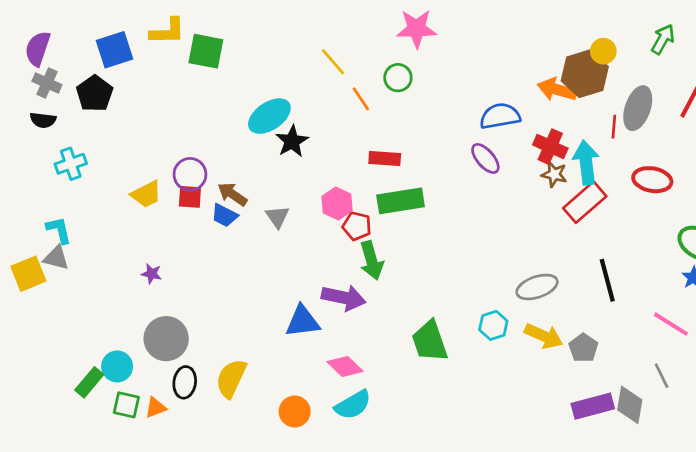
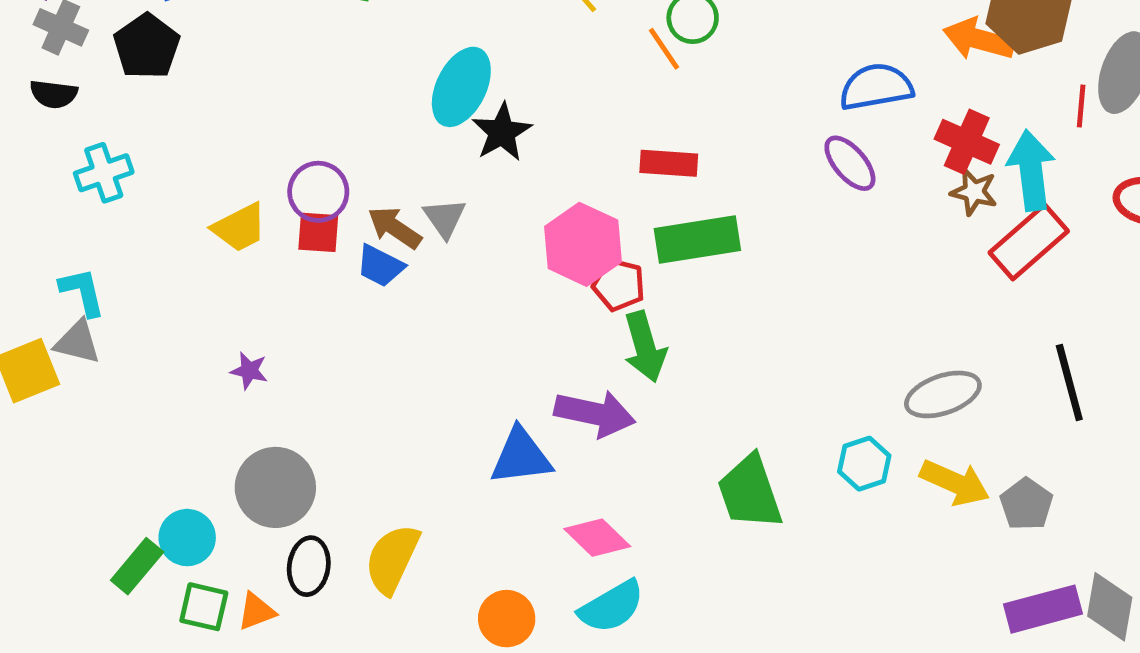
orange line: (361, 99) -> (664, 49), moved
cyan ellipse: (269, 116) -> (461, 87), turned -30
pink hexagon: (337, 204) -> (583, 244), size x1.4
gray triangle: (277, 217) -> (445, 218), moved

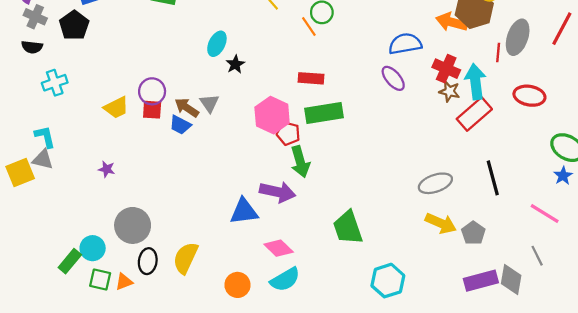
cyan ellipse: (461, 87) -> (217, 44), size x0.7
black star: (502, 132) -> (235, 64), size x0.7
purple star: (249, 371) -> (107, 169), moved
cyan hexagon: (864, 464) -> (388, 281), moved, size x1.4

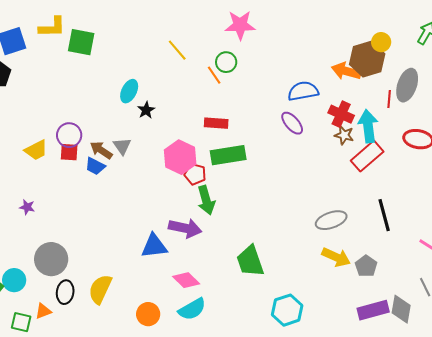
green square: (100, 280) -> (21, 322), moved

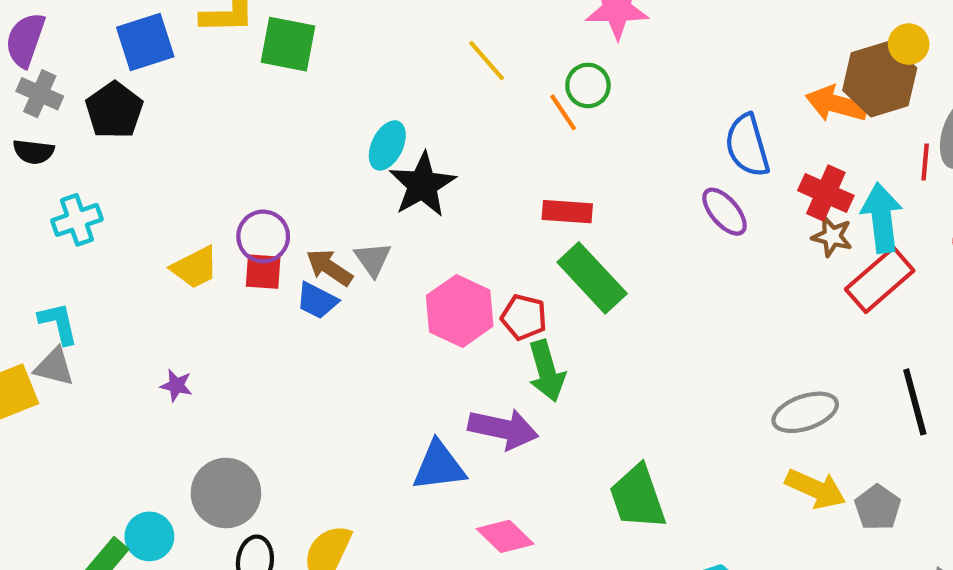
blue semicircle: (303, 91) -> (747, 145), turned -96
black star: (146, 110) -> (422, 185), size x1.8
green rectangle: (228, 155) -> (592, 278), turned 56
pink hexagon: (180, 157) -> (460, 311), moved

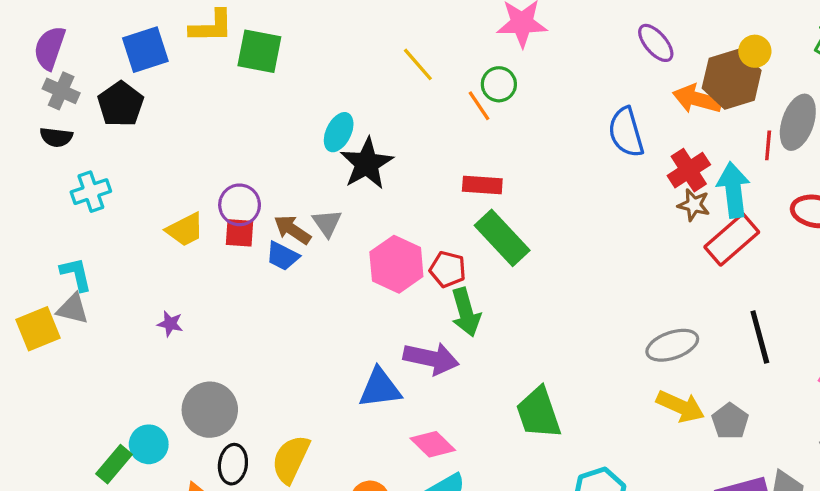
red cross: (826, 193) -> (689, 170), turned 33
purple ellipse: (725, 212) -> (656, 43), moved

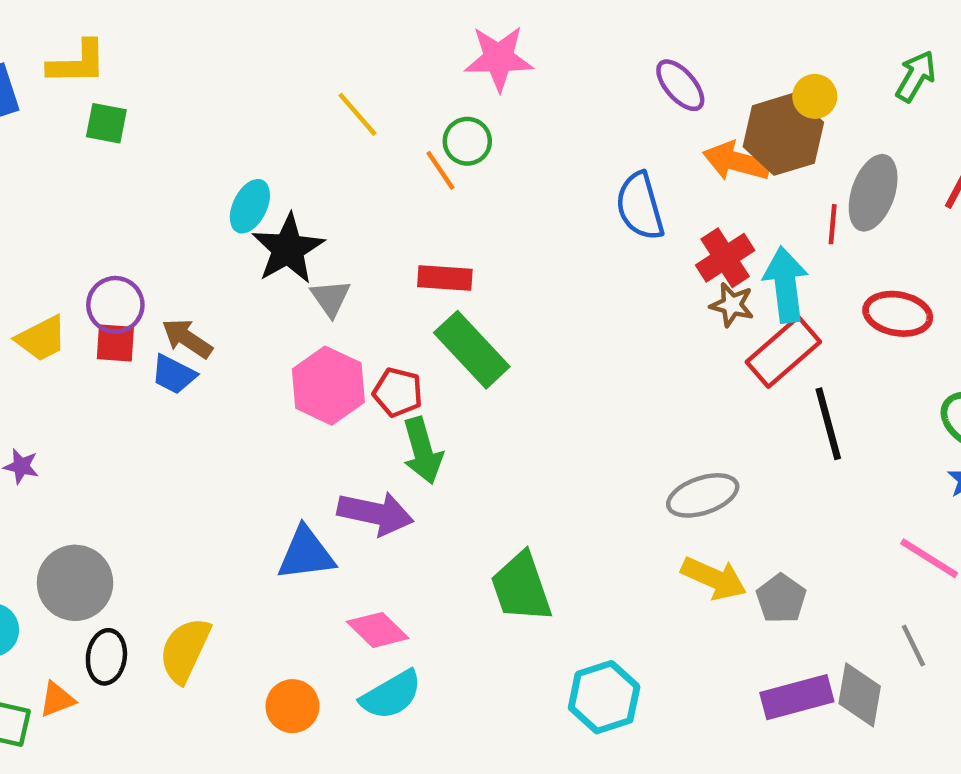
green square: (259, 51) -> (106, 123), moved, size x0.7
gray triangle: (327, 223) -> (331, 298), moved
black line: (760, 337) -> (828, 424), moved

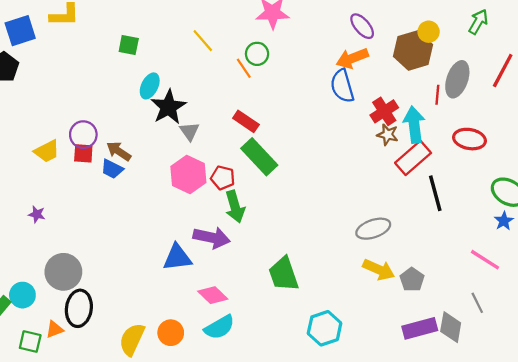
green square: (106, 123) -> (129, 45), moved
orange arrow: (736, 161) -> (352, 58), moved, turned -36
red rectangle: (445, 278) -> (246, 121), turned 30
yellow semicircle: (185, 650) -> (132, 339), moved
black ellipse: (106, 657) -> (79, 308), size x1.4

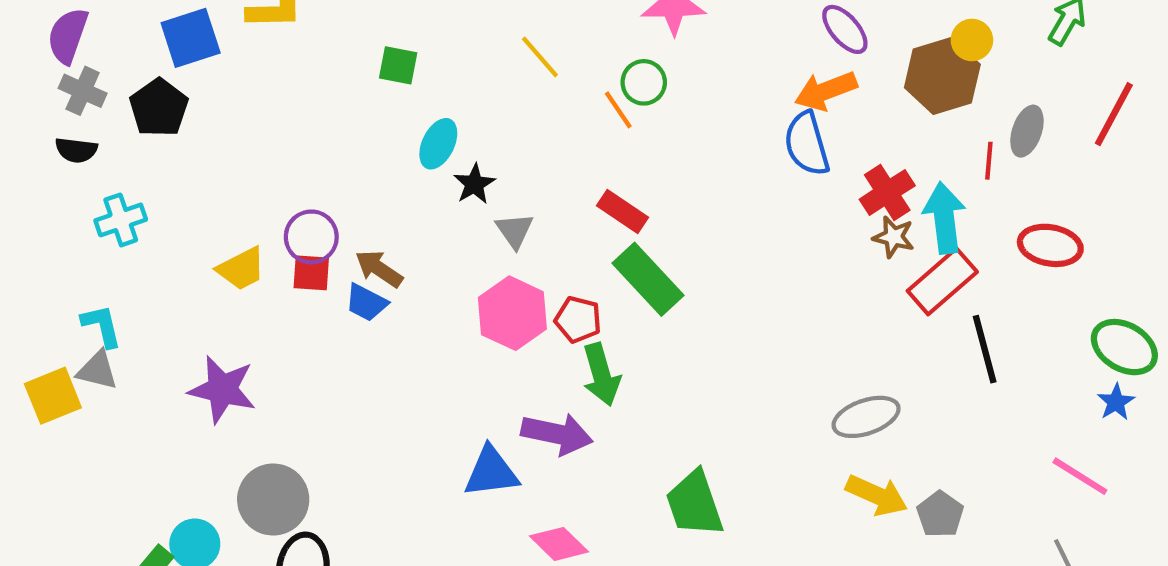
gray ellipse: (457, 79) -> (1027, 131), size x0.7
black star: (169, 107) -> (474, 184), size x0.6
purple star: (37, 214) -> (222, 389), size x2.0

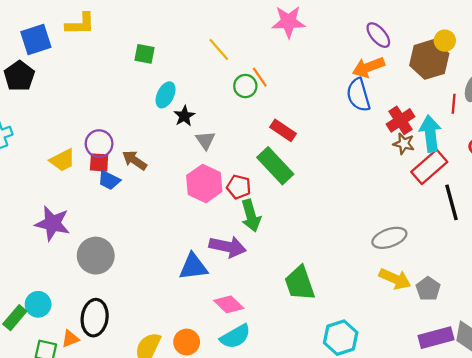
green circle: (644, 82) -> (245, 86), moved
red rectangle: (623, 212) -> (283, 130), moved
blue trapezoid: (366, 303) -> (109, 180), moved
gray circle: (273, 499) -> (96, 256), moved

